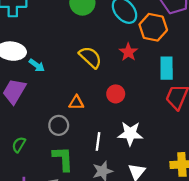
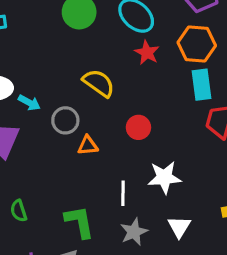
orange hexagon: (153, 27) -> (197, 44), moved
red star: (128, 52) -> (147, 53), moved
gray circle: (59, 125) -> (65, 120), moved
green semicircle: (19, 145) -> (19, 211), turned -42

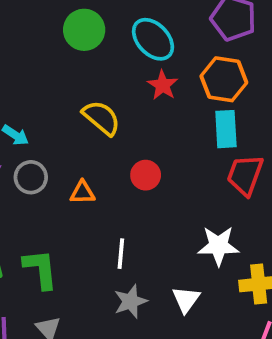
gray circle: (65, 120) -> (31, 177), moved
white star: (164, 177) -> (218, 246), moved
green L-shape: (79, 222) -> (41, 269), moved

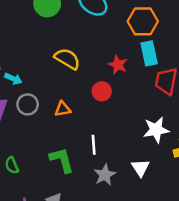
red star: (163, 85) -> (118, 65), moved
green L-shape: (41, 269) -> (62, 160), moved

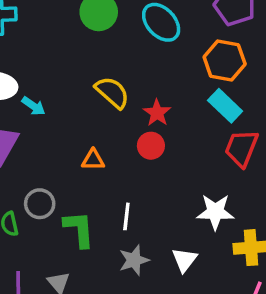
cyan rectangle: (149, 53) -> (225, 106), turned -45
red star: (118, 65) -> (157, 113), moved
gray circle: (28, 104) -> (40, 204), moved

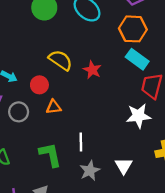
red circle: (151, 146) -> (39, 85), moved
gray circle: (40, 204) -> (19, 112), moved
white star: (215, 212) -> (138, 116), moved

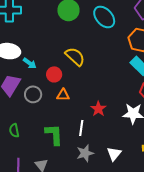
red star: (92, 70) -> (98, 109), moved

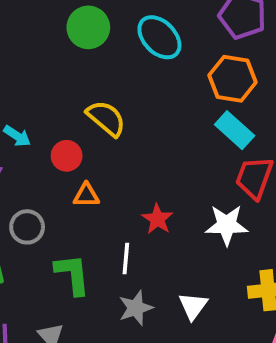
gray circle: (33, 94) -> (27, 227), moved

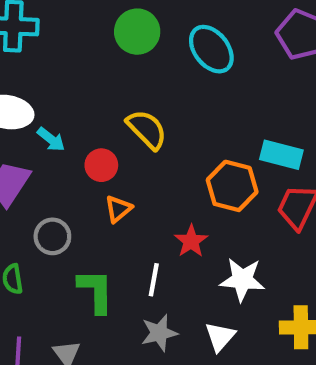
orange hexagon: (233, 79) -> (232, 186), moved
cyan rectangle: (235, 130) -> (281, 155), turned -33
orange triangle: (86, 195) -> (118, 209), turned -44
white star: (227, 225) -> (242, 280), moved

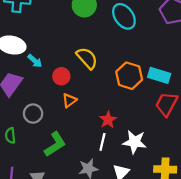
orange hexagon: (232, 186) -> (129, 76), moved
white line: (154, 280) -> (102, 142), moved
green L-shape: (96, 291) -> (55, 144), turned 55

